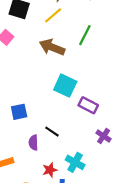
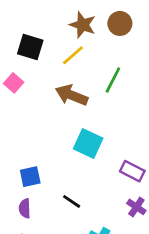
purple rectangle: (88, 105) -> (132, 171), moved
purple semicircle: (33, 143) -> (25, 208), moved

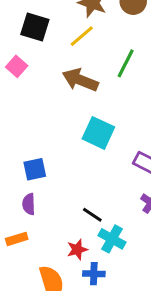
black line: (72, 201) -> (92, 215), moved

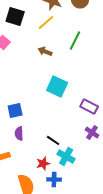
brown arrow: (80, 80) -> (45, 51), size x0.6
purple semicircle: (29, 204) -> (19, 133), moved

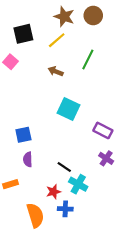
black square: (15, 16) -> (23, 34), turned -30

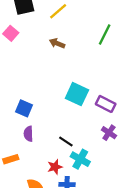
green line: (88, 60) -> (105, 34), moved
cyan square: (69, 109) -> (77, 94), moved
blue square: (23, 135) -> (24, 108), turned 35

